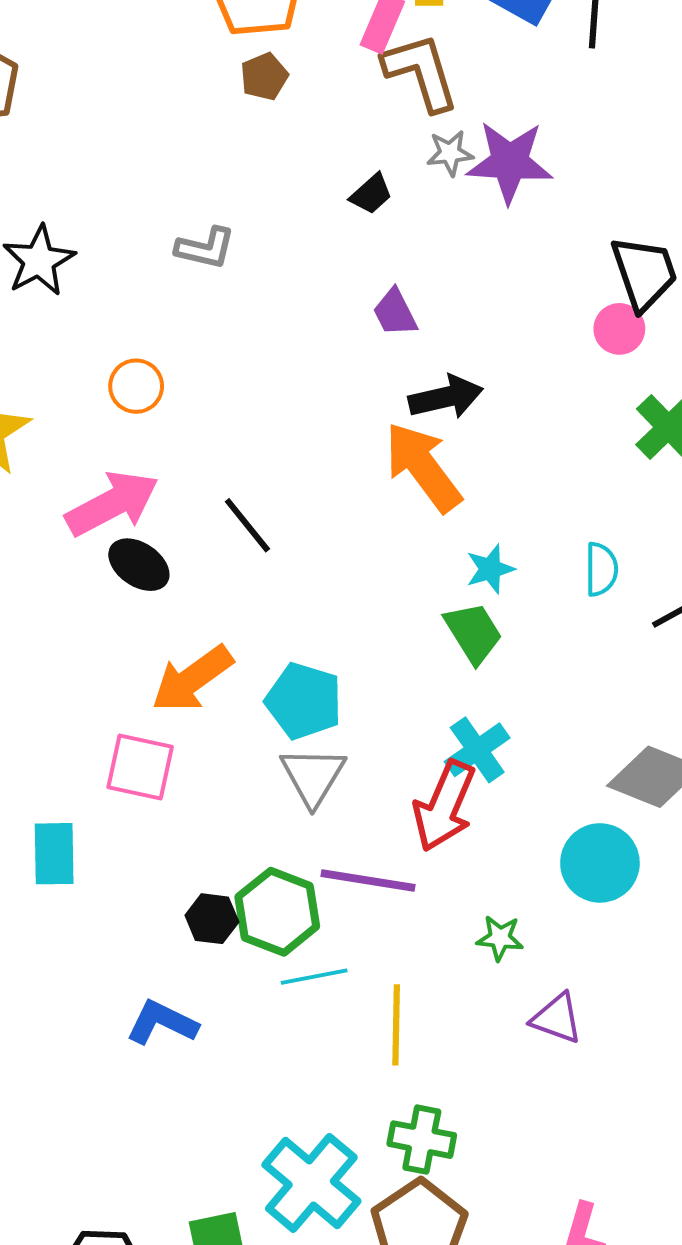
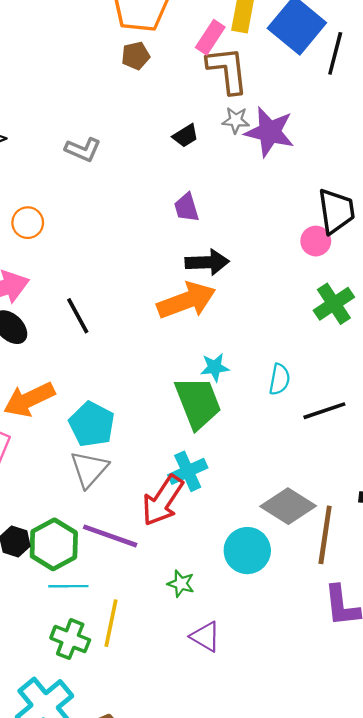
orange arrow: (423, 467) -> (186, 301), turned 96
green trapezoid: (473, 633) -> (198, 403), size x1.4
green cross: (422, 1140) -> (70, 639), moved

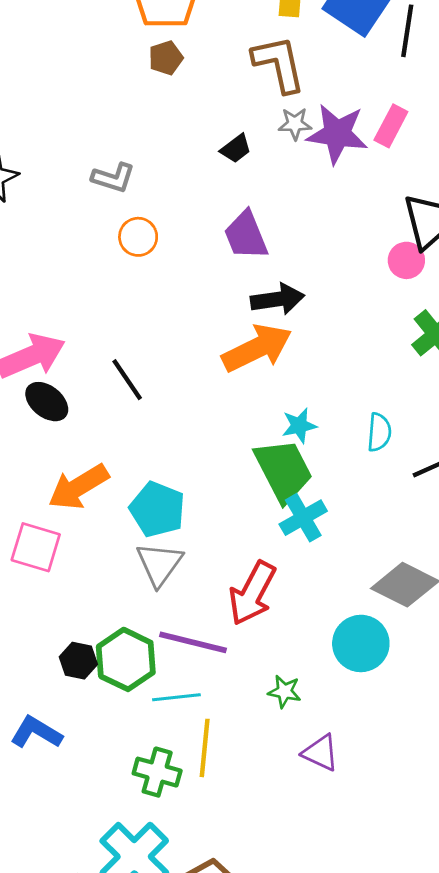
pink rectangle: (210, 37) -> (391, 126), moved
purple trapezoid: (187, 207) -> (246, 235), size x1.4
orange circle: (28, 223) -> (138, 237), moved
cyan cross: (188, 471) -> (303, 518), moved
cyan line: (68, 586) -> (176, 697), moved

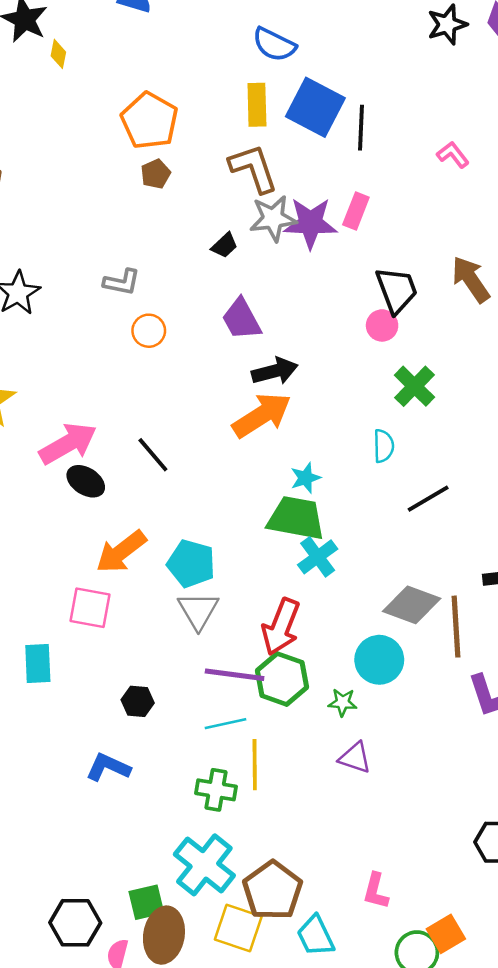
gray star: (295, 124) -> (273, 218), size x1.6
cyan semicircle: (379, 432) -> (384, 446), moved
green trapezoid: (283, 470) -> (296, 518), turned -46
green hexagon: (126, 659) -> (282, 679), moved
green star: (284, 692) -> (343, 702), moved

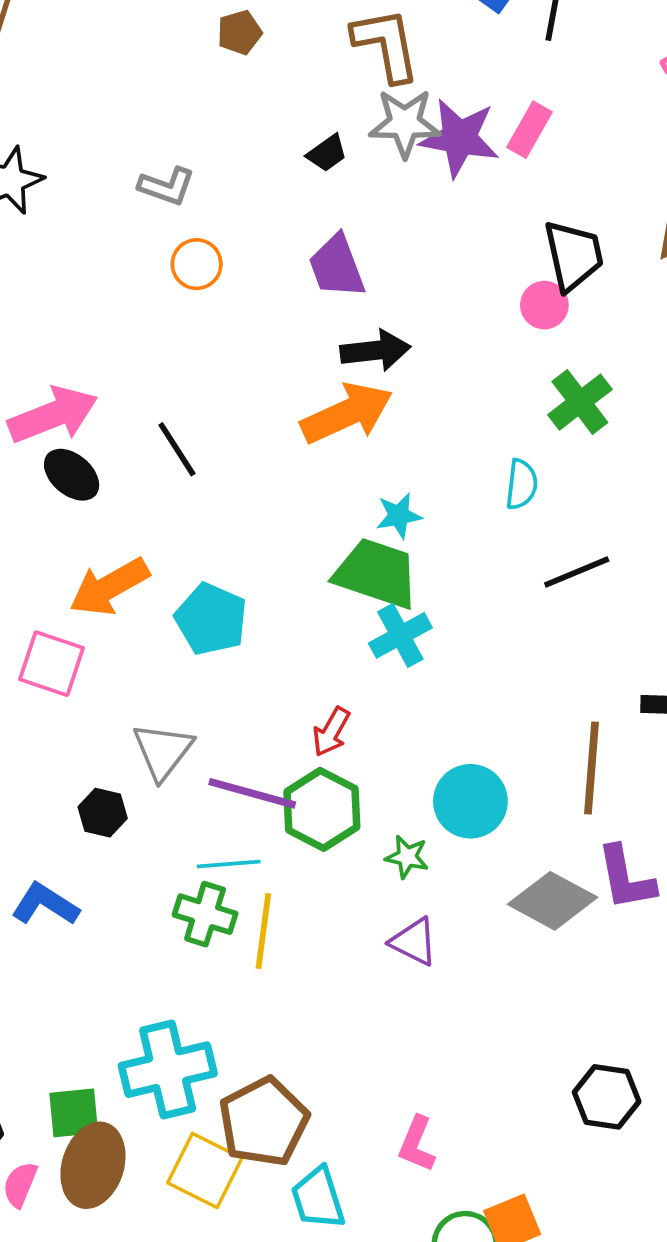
gray diamond: (412, 605) -> (553, 901), moved
gray triangle: (198, 611) -> (163, 751), moved
red arrow: (281, 627) -> (331, 732), size x0.6
green cross: (216, 790) -> (205, 914), moved
cyan cross: (204, 865) -> (168, 1070), turned 30

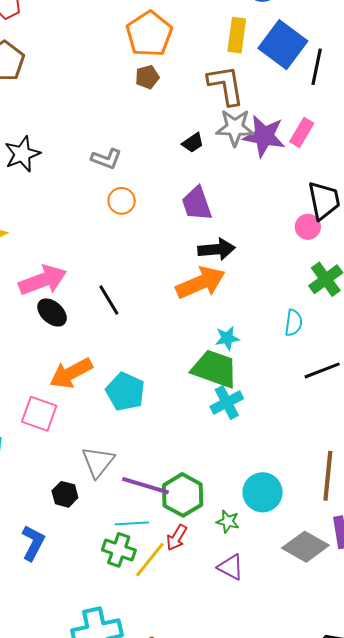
red arrow: (331, 732) -> (177, 538), moved
blue L-shape: (45, 904) -> (33, 543), turned 84
yellow line: (263, 931) -> (150, 560), turned 30

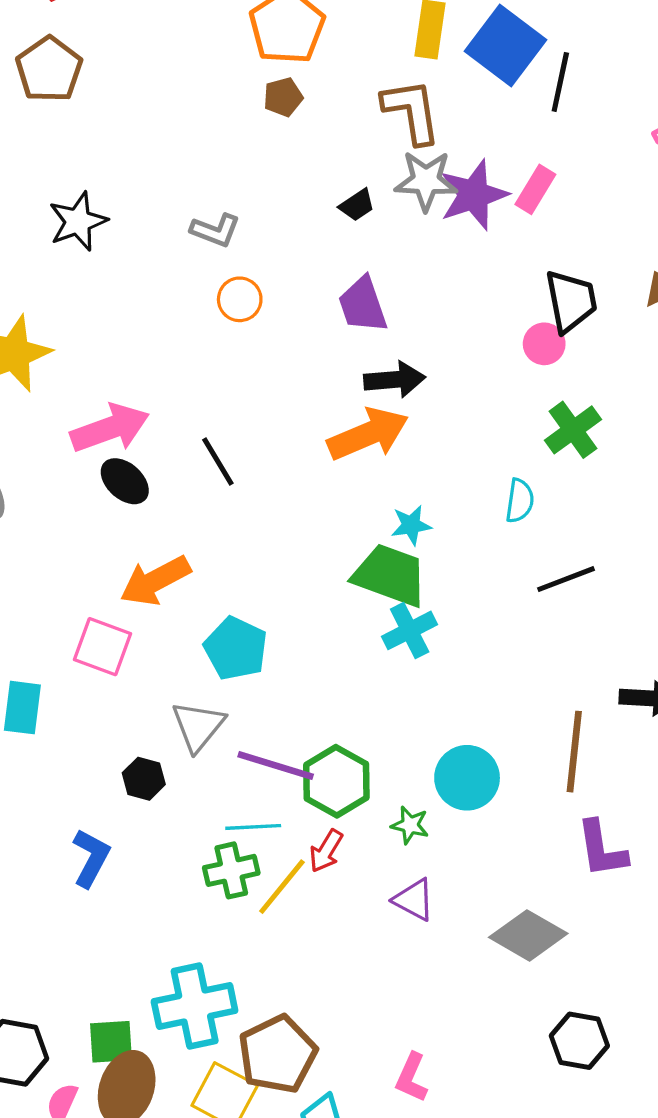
purple star: (264, 136) -> (474, 195), turned -30
cyan pentagon: (125, 392) -> (236, 648), moved
gray diamond: (305, 547) -> (528, 935), moved
green cross: (119, 550) -> (231, 870), turned -32

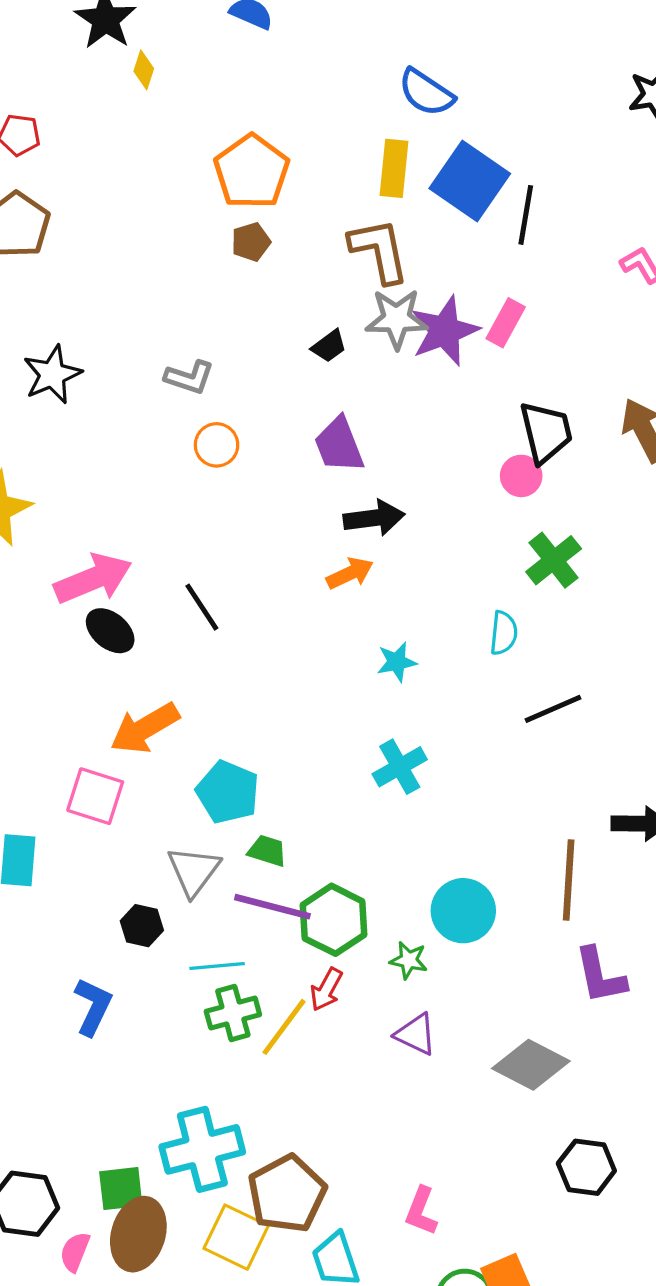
orange arrow: (368, 434) -> (350, 573), size x0.6
green trapezoid: (390, 575) -> (267, 851), moved, size x0.5
cyan line: (253, 827) -> (217, 966), moved

